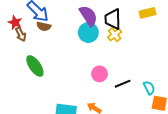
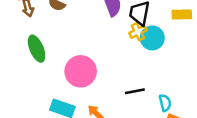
cyan circle: (88, 32) -> (152, 38), moved
pink circle: (100, 74) -> (81, 71), moved, size x1.6

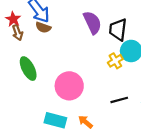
yellow cross: (138, 32) -> (115, 61), moved

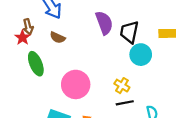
red star: (13, 19) -> (23, 38), moved
brown semicircle: (43, 27) -> (58, 38), moved
yellow cross: (115, 61) -> (122, 86), moved, turned -32

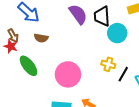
black line: (125, 103) -> (123, 74), moved, turned -35

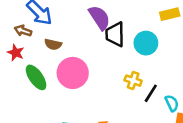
black trapezoid: (102, 16) -> (115, 34), moved
brown arrow: (13, 36) -> (23, 31), moved, turned 136
pink circle: (68, 74) -> (73, 73), moved

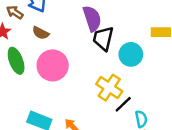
yellow cross: (133, 81) -> (109, 88), size x1.5

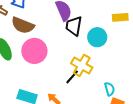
brown semicircle: (41, 33) -> (23, 25), size x1.6
black line: (123, 104) -> (72, 77), moved

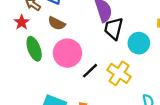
brown semicircle: (23, 25) -> (57, 23), size x0.7
black line: (72, 77) -> (90, 71), moved

